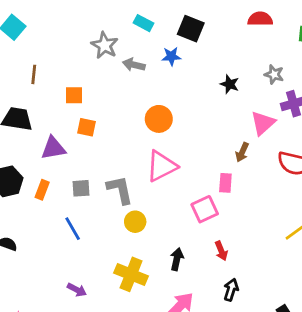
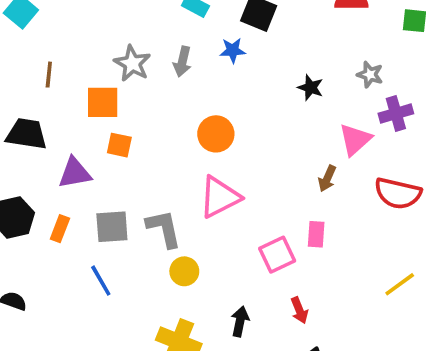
gray star: (105, 45) -> (132, 63), moved
gray arrow: (134, 65) -> (182, 62), turned -90
orange square: (74, 95) -> (103, 102), size x1.4
pink rectangle: (225, 183) -> (316, 234), moved
gray square: (81, 188) -> (112, 227), size x1.4

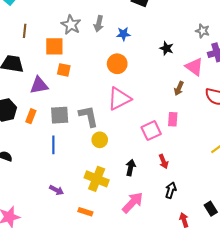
blue star: (233, 50) -> (123, 34), moved
black star: (311, 88) -> (167, 48), moved
pink triangle: (355, 140) -> (194, 67), turned -42
blue line: (101, 281) -> (53, 145), turned 30

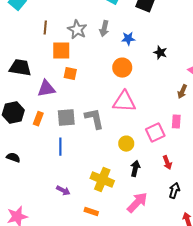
brown line: (25, 31) -> (45, 28), moved
black star: (167, 48) -> (160, 53), moved
pink triangle: (119, 99) -> (124, 102), turned 30
yellow circle: (100, 140) -> (126, 144), moved

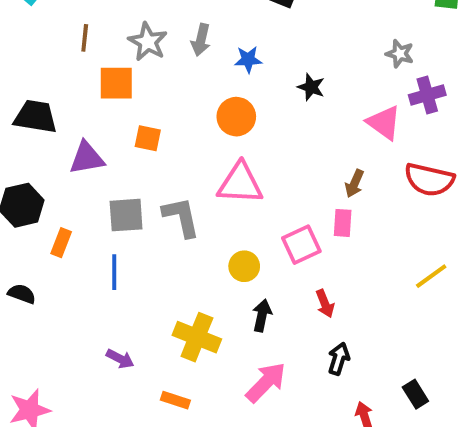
orange square: (70, 74) -> (148, 138), moved
brown arrow: (182, 92) -> (354, 184), moved
orange rectangle: (38, 119) -> (61, 243), moved

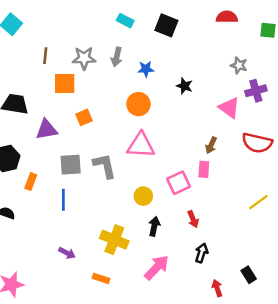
gray star: (148, 42) -> (84, 58), turned -30
orange square: (148, 138) -> (84, 117), turned -35

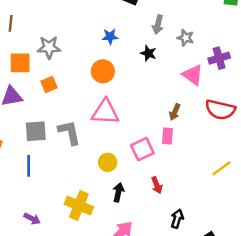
gray arrow: (117, 57) -> (158, 25), moved
gray star: (84, 58) -> (49, 47), moved
gray star: (239, 65) -> (186, 38), moved
orange square: (65, 84) -> (20, 63), moved
black arrow: (201, 253) -> (177, 219), moved

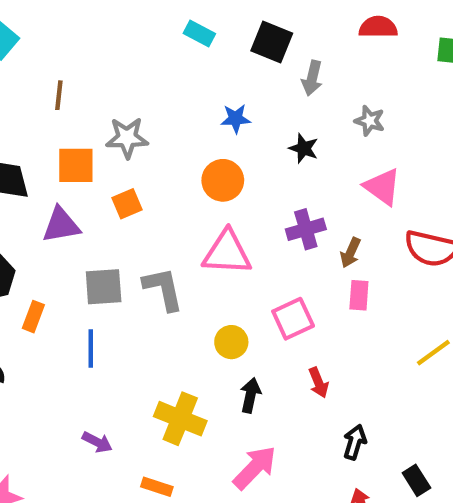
gray arrow: (158, 25) -> (312, 78), moved
purple cross: (219, 58) -> (306, 229), moved
pink rectangle: (168, 136) -> (359, 295), moved

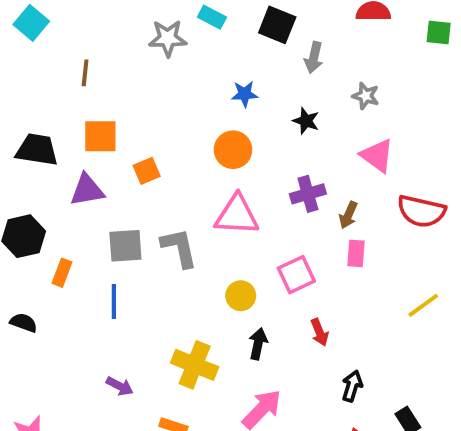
gray star: (127, 138) -> (168, 38), moved

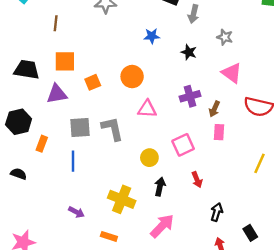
orange circle: (233, 150) -> (132, 77), moved
pink triangle: (237, 215) -> (147, 109), size x0.7
yellow line: (423, 305) -> (260, 163), turned -30

